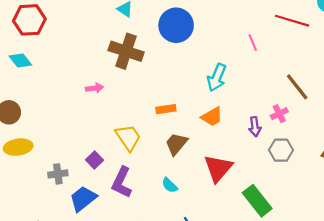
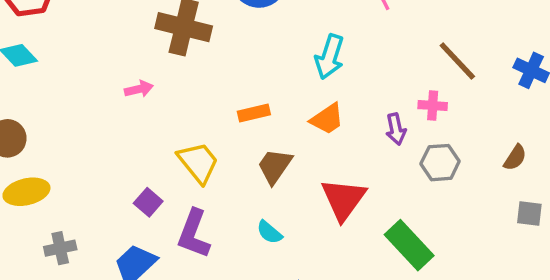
pink cross: (279, 114) -> (433, 106), turned 35
gray cross: (58, 174) -> (60, 248), moved

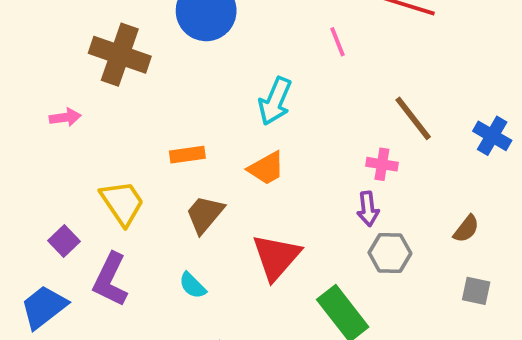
purple arrow: (396, 129) -> (368, 209), moved
gray hexagon: (440, 163) -> (390, 253), moved

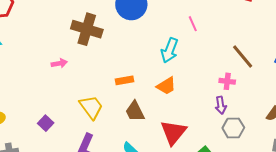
pink line: (337, 42) -> (193, 24), moved
brown trapezoid: (205, 214) -> (135, 111), turned -65
purple square: (64, 241) -> (46, 123), moved

